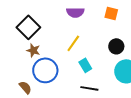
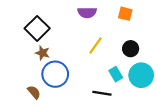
yellow line: (73, 43) -> (96, 45), moved
cyan rectangle: (85, 65) -> (116, 74), moved

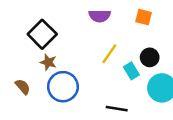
cyan rectangle: (116, 74) -> (131, 71), moved
brown semicircle: (34, 92) -> (23, 87), moved

